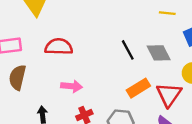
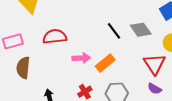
pink arrow: (72, 86) -> (81, 58), moved
orange rectangle: (138, 88) -> (105, 63), moved

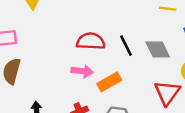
red semicircle: (55, 37) -> (91, 41), moved

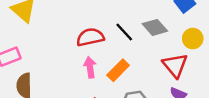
pink arrow: (82, 71) -> (90, 67), turned -90

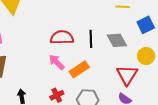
black line: (124, 32) -> (91, 39), turned 30
pink arrow: (90, 67) -> (57, 62), turned -48

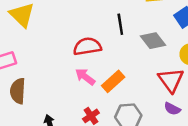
black line: (91, 39) -> (120, 24), moved

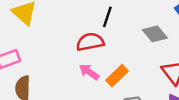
black line: (120, 24) -> (107, 17), moved, turned 30

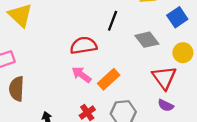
black line: (107, 17) -> (113, 21), moved

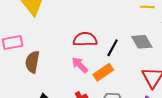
black line: (113, 21) -> (113, 48), moved
brown semicircle: (17, 89) -> (32, 62), moved

